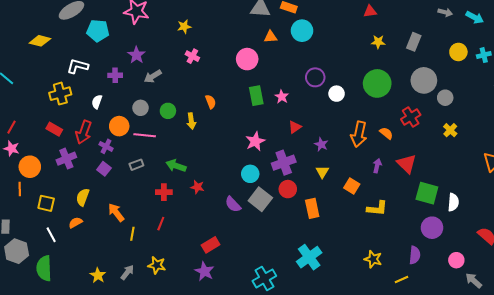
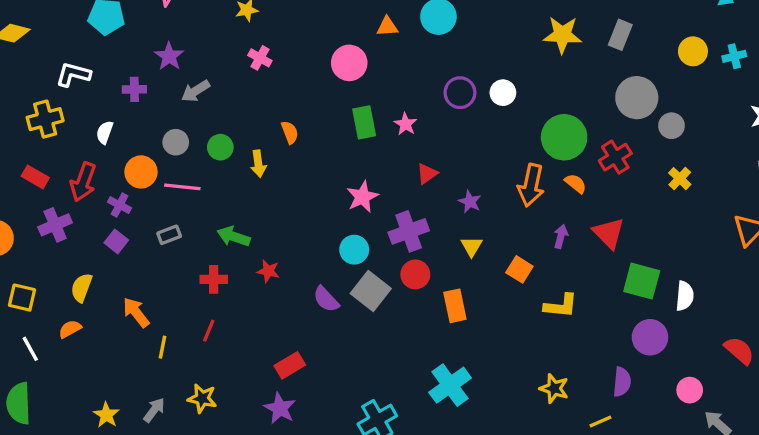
yellow star: (378, 42) -> (562, 35), size x1.6
green circle: (377, 83) -> (564, 137), moved
white circle: (337, 94) -> (503, 93), moved

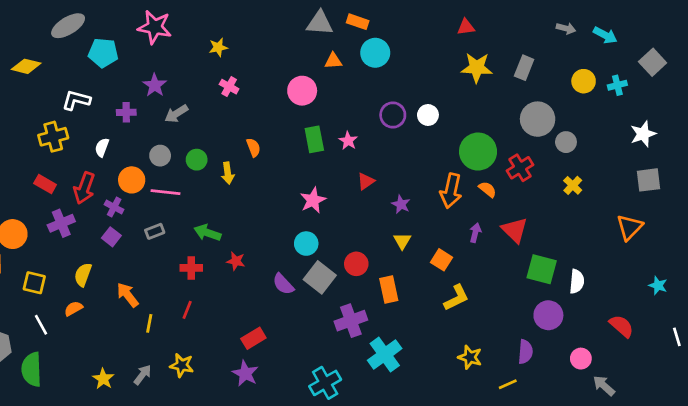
purple cross: (409, 231) -> (351, 321), moved
yellow L-shape: (561, 306) -> (456, 298), moved, turned -32

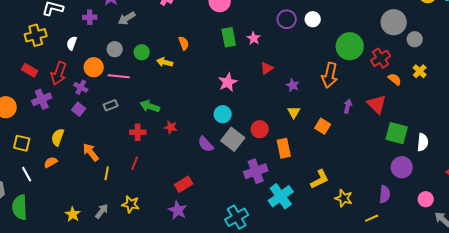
yellow arrow: (228, 173) -> (165, 62), turned 112
orange semicircle: (487, 189) -> (395, 79), moved
yellow L-shape: (456, 298) -> (320, 179), moved

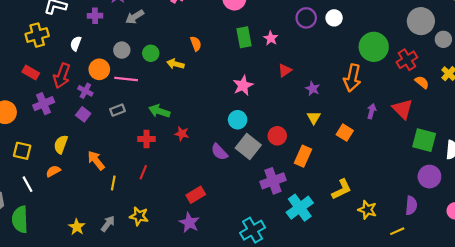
orange rectangle: (284, 148) -> (303, 156), turned 36

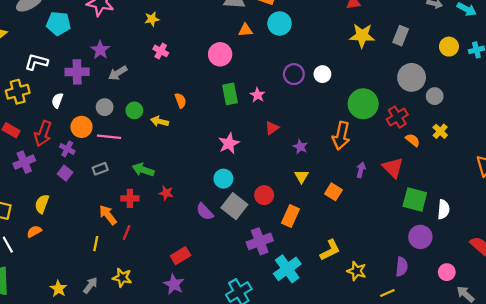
purple cross: (95, 16) -> (77, 72), size x1.5
orange arrow: (96, 160) -> (108, 215), moved

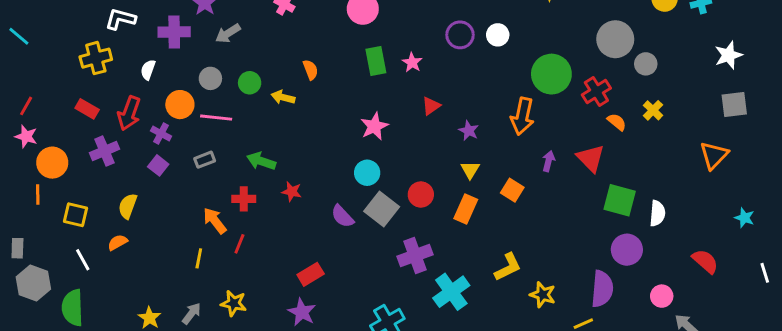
orange rectangle: (291, 216) -> (466, 209), moved
purple semicircle: (402, 267) -> (602, 289), size x1.4

